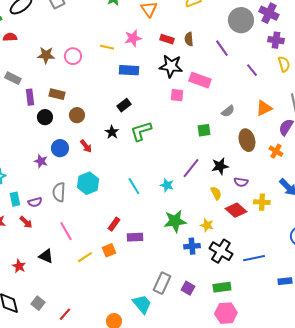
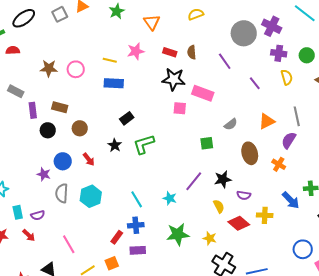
blue rectangle: (129, 70) -> (114, 83), moved
gray semicircle: (59, 192) -> (62, 193), moved
blue cross: (192, 246) -> (136, 225), moved

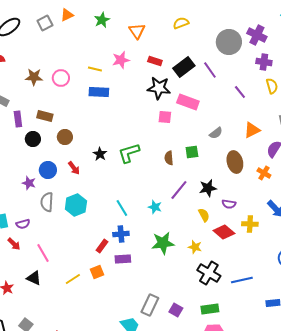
brown semicircle: (192, 52) -> (169, 158), moved
black rectangle: (127, 118) -> (184, 67), moved, size x1.5
pink line: (69, 244) -> (43, 253), moved

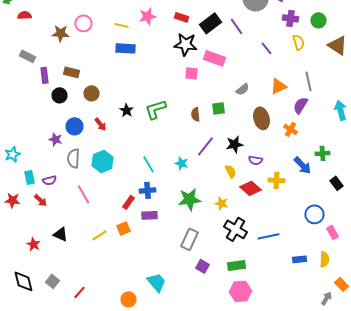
pink circle: (61, 78) -> (84, 23), moved
pink line: (43, 253) -> (84, 194), moved
gray rectangle: (150, 305) -> (190, 239), moved

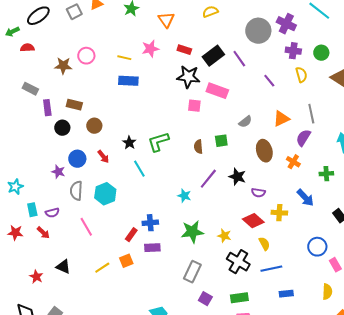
black star: (234, 144) -> (237, 177), turned 30
green cross: (322, 153) -> (326, 174), moved
cyan line: (148, 164) -> (139, 169), moved
yellow semicircle: (230, 171) -> (264, 244), moved
blue rectangle: (300, 259) -> (286, 294), moved

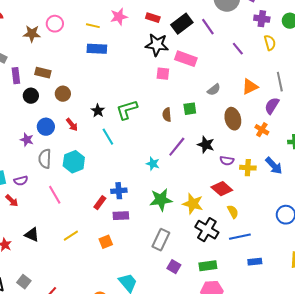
yellow cross: (279, 213) -> (248, 168), moved
yellow star: (224, 236) -> (193, 204), size x1.5
orange square: (126, 261) -> (106, 242), moved

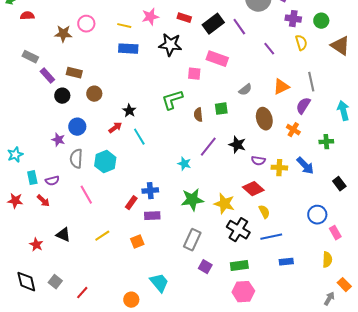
black star: (157, 45) -> (170, 45), moved
purple rectangle: (16, 76) -> (47, 76), turned -35
green L-shape: (127, 110) -> (172, 100), moved
red arrow: (72, 125) -> (115, 128), moved, turned -88

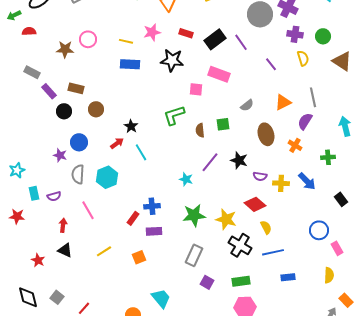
red arrow: (43, 201) -> (63, 225), moved, turned -128

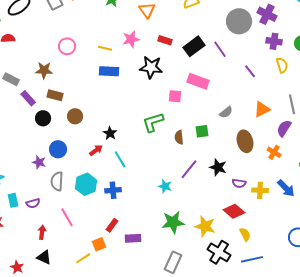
brown star: (65, 49) -> (44, 70), moved
blue cross: (152, 206) -> (113, 190), moved
orange square: (139, 257) -> (99, 244), moved

